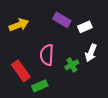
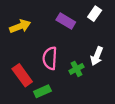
white rectangle: (85, 27) -> (95, 14), moved, turned -32

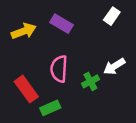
purple rectangle: (66, 21) -> (62, 24), moved
white arrow: (97, 56) -> (114, 66), turned 36

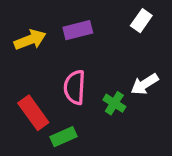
purple rectangle: (62, 24) -> (78, 30), turned -45
green cross: (90, 81) -> (114, 103), turned -30

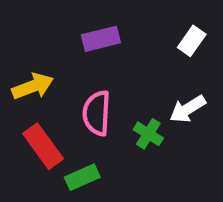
white rectangle: (141, 21) -> (192, 41), moved
yellow arrow: (30, 40) -> (33, 86), moved

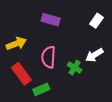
purple rectangle: (101, 39) -> (51, 20), turned 30

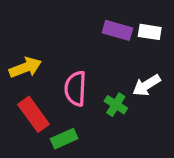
purple rectangle: (51, 20) -> (117, 30), moved
white rectangle: (96, 21) -> (150, 32), turned 64

